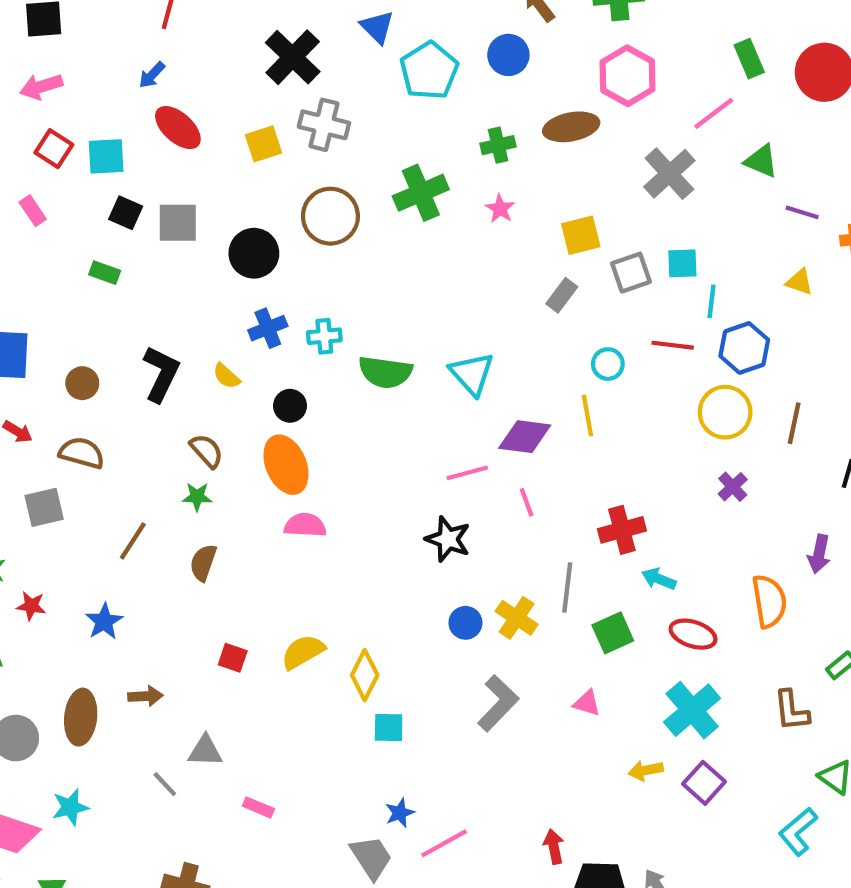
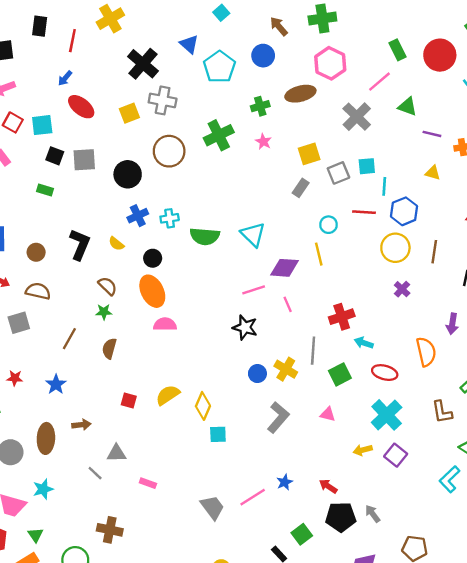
blue star: (400, 813) -> (285, 482), moved
red arrow: (554, 847) -> (328, 486), moved, turned -42

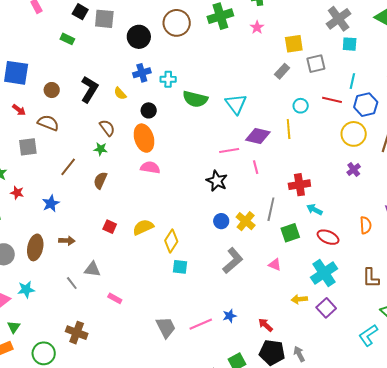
cyan square: (367, 166) -> (350, 44), moved
orange semicircle: (426, 352) -> (366, 225), size x0.7

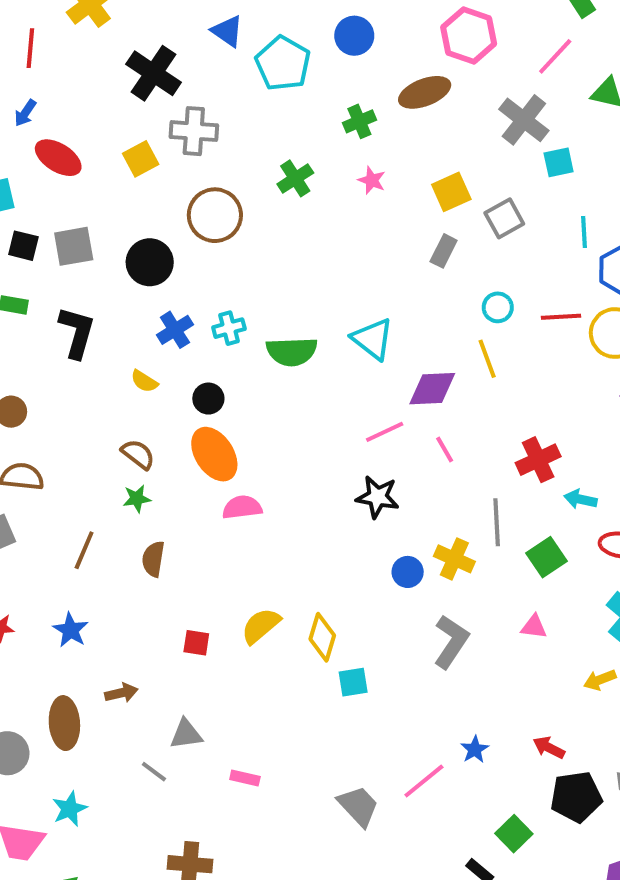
green cross: (220, 16) -> (295, 178), size x0.7
black L-shape: (89, 89) -> (77, 332), moved
red line: (332, 100) -> (561, 317), moved

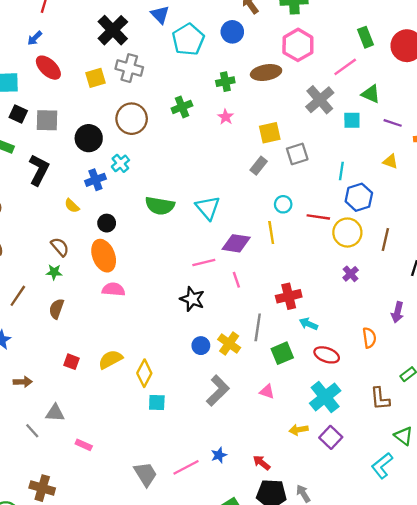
cyan square: (559, 162) -> (352, 120), moved
cyan cross: (229, 328) -> (120, 163), moved, turned -36

